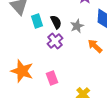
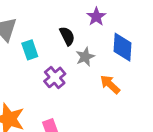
black semicircle: (56, 22) -> (67, 36), moved

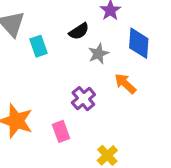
black semicircle: (67, 36) -> (79, 31), turned 84
purple cross: (55, 77) -> (83, 99), moved

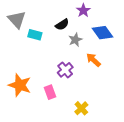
blue diamond: (139, 43) -> (102, 33), turned -40
cyan rectangle: (39, 46) -> (35, 35), turned -56

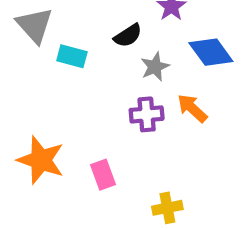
purple cross: (65, 70) -> (147, 114), moved, turned 35
yellow cross: (81, 108) -> (167, 208), turned 32

